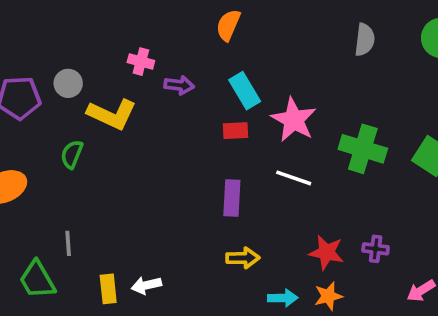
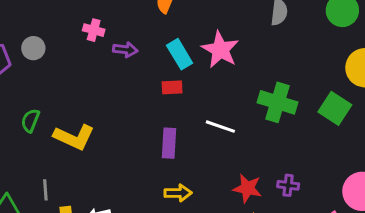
yellow L-shape: (112, 114) -> (74, 137), moved
pink star: (294, 120) -> (220, 50), moved
green semicircle: (72, 154) -> (30, 120), moved
gray line: (68, 243) -> (45, 190), moved

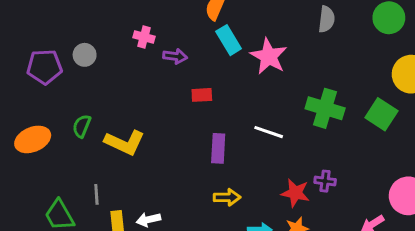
cyan rectangle: (180, 54) -> (229, 40), moved
red rectangle: (172, 87) -> (202, 95), moved
purple cross: (288, 185) -> (325, 181), moved

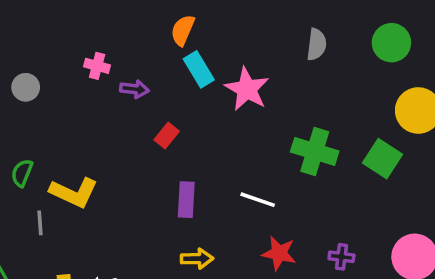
red rectangle: (202, 95) -> (167, 135), turned -48
white line: (269, 132) -> (258, 200), moved
purple cross: (325, 181) -> (341, 257), moved
gray line: (96, 194) -> (40, 223), moved

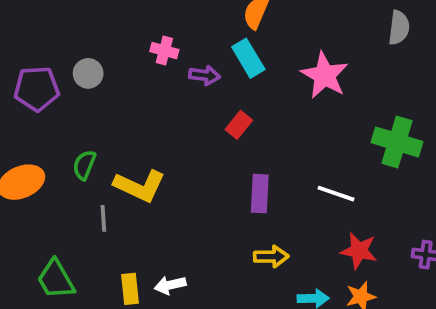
cyan rectangle: (199, 69) -> (248, 58), moved

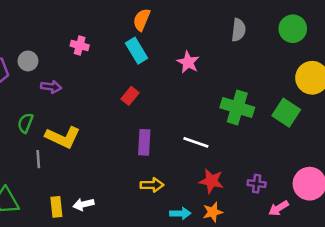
purple arrow: (204, 75) -> (51, 87), moved
pink star: (325, 75) -> (188, 62), size x0.7

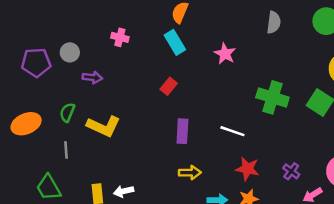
gray line: (38, 159) -> (66, 150), moved
purple cross: (257, 184) -> (291, 171), turned 30

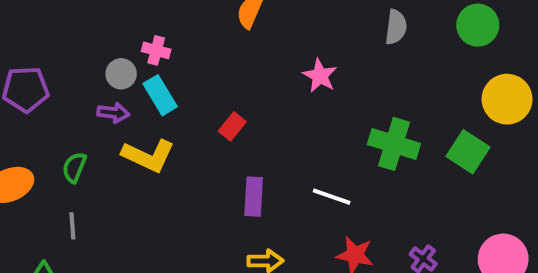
cyan rectangle: (175, 42) -> (160, 95), moved
gray circle: (70, 52) -> (121, 74), moved
yellow L-shape: (104, 126) -> (148, 156), moved

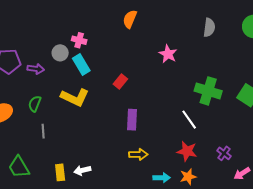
purple arrow: (113, 113) -> (36, 69), moved
white line: (332, 197) -> (189, 120), moved, turned 36
gray line: (72, 226) -> (43, 131), moved

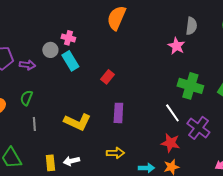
orange semicircle: (130, 19) -> (116, 18), size x1.4
pink star: (168, 54) -> (176, 46), moved
yellow L-shape: (75, 97) -> (77, 122), moved
purple cross: (224, 153) -> (198, 128), moved, size x1.6
yellow arrow: (138, 154) -> (115, 153), moved

